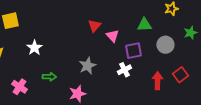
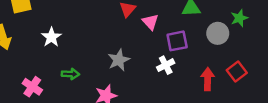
green star: (190, 33) -> (239, 18), moved

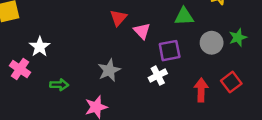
green star: (239, 18) -> (238, 37), moved
pink cross: (32, 87) -> (20, 69), moved

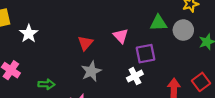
red triangle: (118, 18) -> (85, 43), moved
gray circle: (212, 43) -> (183, 30), moved
white star: (40, 47) -> (29, 34), moved

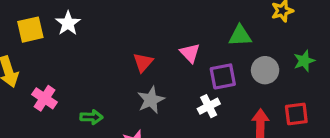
gray circle: (183, 30) -> (265, 70), moved
white star: (29, 34) -> (68, 23), moved
red square: (201, 82) -> (296, 114), turned 30

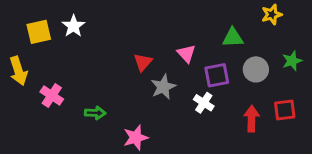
gray star: (151, 100) -> (163, 87), moved
white cross: (209, 106) -> (204, 103), turned -30

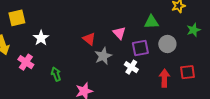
white star: (73, 26) -> (41, 38), moved
green star: (292, 61) -> (194, 30), moved
red triangle: (143, 62) -> (89, 39), turned -32
green arrow: (95, 113) -> (56, 74), turned -112

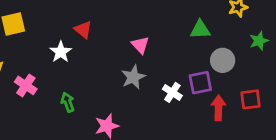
pink triangle: (119, 33) -> (140, 45), moved
white star: (41, 38) -> (61, 52), moved
red triangle: (89, 39) -> (83, 30), moved
purple square: (140, 48) -> (200, 83), moved

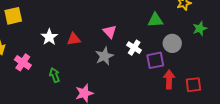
red triangle: (83, 30) -> (74, 39), moved, turned -48
white cross: (172, 92) -> (134, 48), moved
red square: (251, 99) -> (193, 85), moved

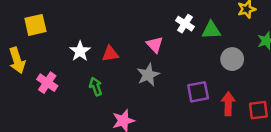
white cross: (134, 48) -> (185, 24), moved
purple square: (155, 60) -> (198, 92), moved
green arrow: (55, 75) -> (96, 87), moved

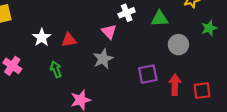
white cross: (185, 24) -> (127, 13), moved, turned 35

